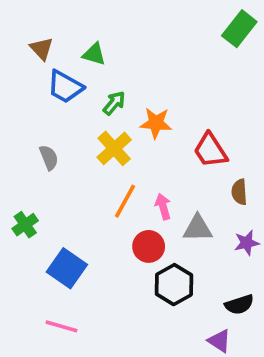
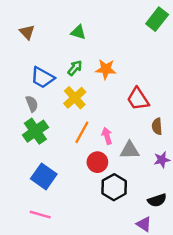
green triangle: (94, 54) -> (78, 32), moved
blue trapezoid: (65, 87) -> (43, 77), moved
orange star: (156, 123) -> (106, 69), moved
green cross: (25, 225) -> (35, 131), moved, size x1.5

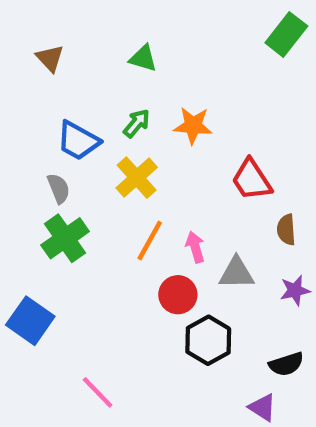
blue square: (44, 176) -> (30, 321), moved
pink line: (40, 215) -> (98, 392), moved, turned 30

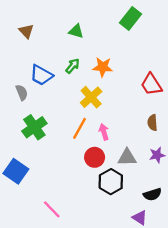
green rectangle: (286, 34) -> (130, 18), moved
yellow cross: (137, 178) -> (91, 97), moved
red trapezoid: (252, 180) -> (151, 84), moved
gray semicircle: (59, 188) -> (22, 93), moved
gray triangle: (236, 273) -> (127, 157), moved

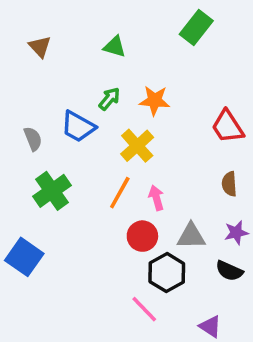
blue trapezoid: (41, 75) -> (78, 127), moved
black semicircle: (152, 194) -> (229, 271), moved, turned 42
pink line: (52, 209) -> (144, 309), moved

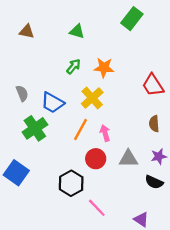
brown triangle: (40, 47) -> (27, 31), turned -35
blue trapezoid: (78, 127) -> (52, 103), moved
black hexagon: (167, 273) -> (71, 183), moved

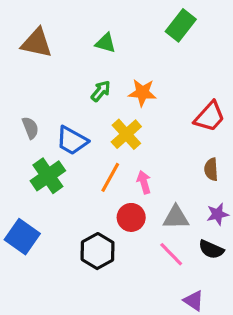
brown triangle: (27, 31) -> (37, 43), size x1.5
red trapezoid: (153, 85) -> (210, 117), turned -105
pink line: (97, 208) -> (171, 254), moved

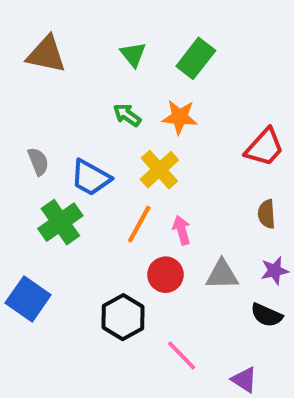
green rectangle: (181, 25) -> (196, 58), moved
green triangle: (106, 43) -> (133, 54), turned 35
green arrow: (101, 91) -> (127, 115), turned -95
pink line: (171, 254) -> (182, 355), moved

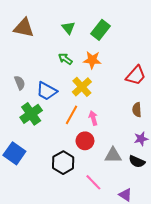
gray triangle: (222, 275) -> (113, 155), moved

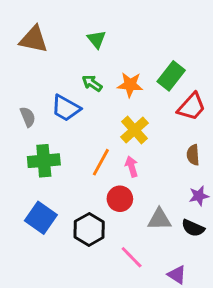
green rectangle: (101, 30) -> (171, 76), moved
yellow cross: (82, 87) -> (135, 130), moved
blue trapezoid: (47, 91) -> (66, 108), moved
green cross: (31, 114) -> (44, 161), turned 30
blue square: (14, 153) -> (41, 218), moved

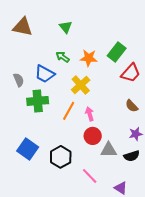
yellow cross: (135, 130) -> (81, 85), moved
brown semicircle: (193, 155) -> (132, 106), turned -40
green cross: (44, 161) -> (38, 101), moved
red circle: (120, 199) -> (93, 136), moved
black semicircle: (193, 228) -> (132, 156), turned -42

